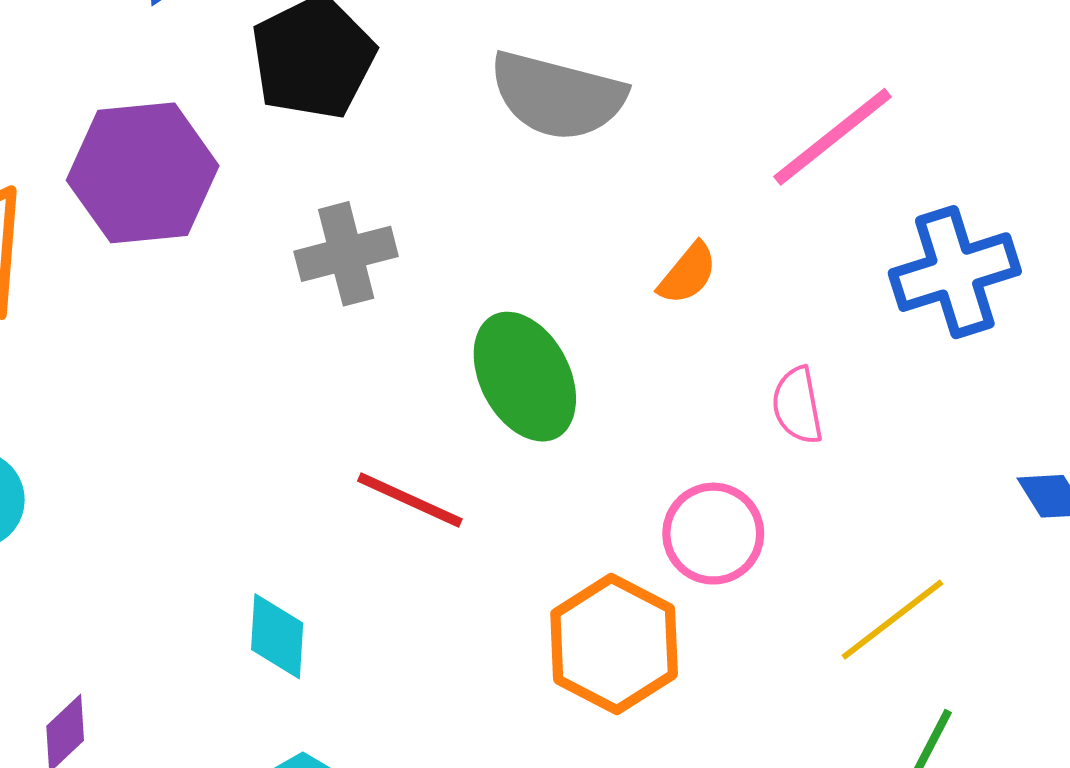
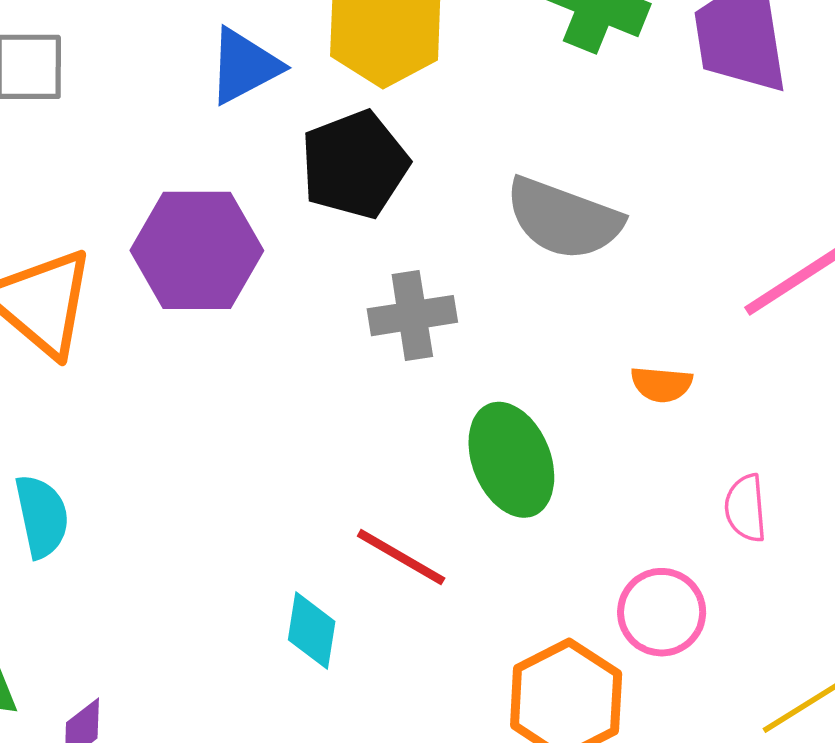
gray cross: (346, 254) -> (412, 316), moved
orange semicircle: (688, 274) -> (661, 384), turned 50
cyan diamond: (277, 636) -> (312, 631), moved

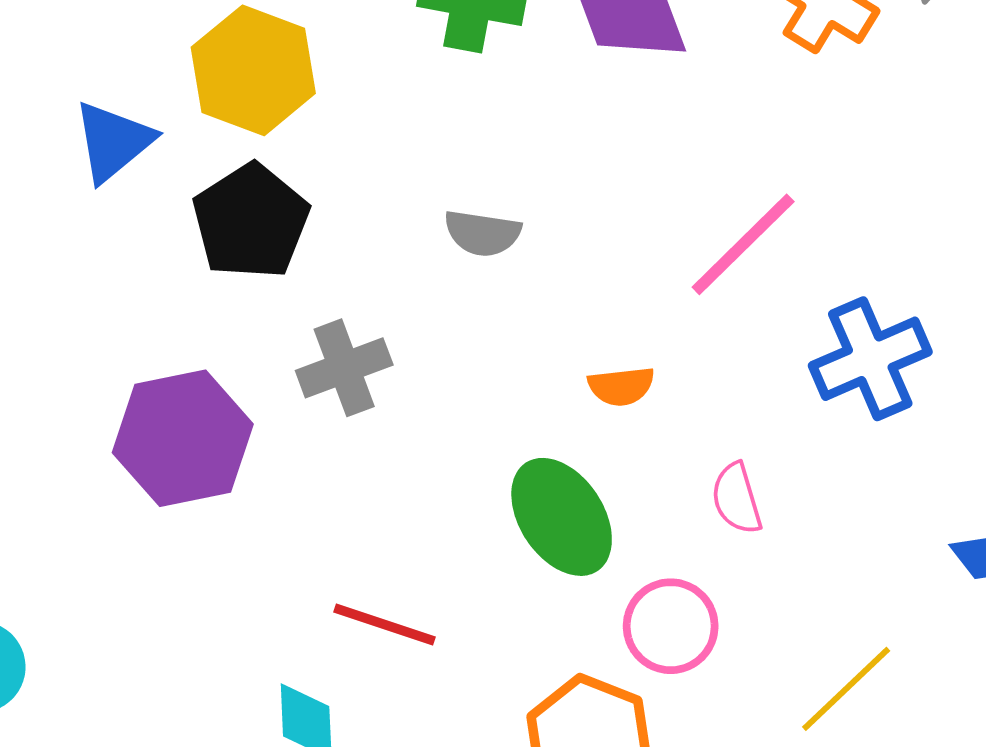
gray semicircle: (564, 219) -> (482, 233), size x0.6
purple hexagon: (197, 250) -> (183, 438), moved
green ellipse: (511, 460) -> (562, 517), moved

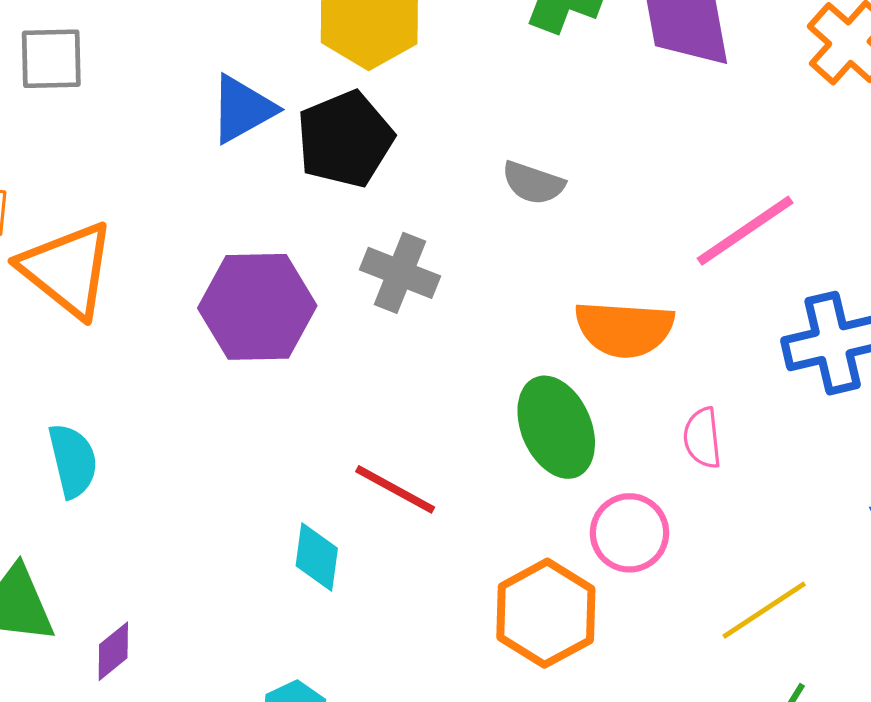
blue triangle: (113, 141) -> (242, 109), moved
gray cross: (344, 368) -> (400, 273), turned 32
orange semicircle: (621, 386) -> (624, 329), size x1.8

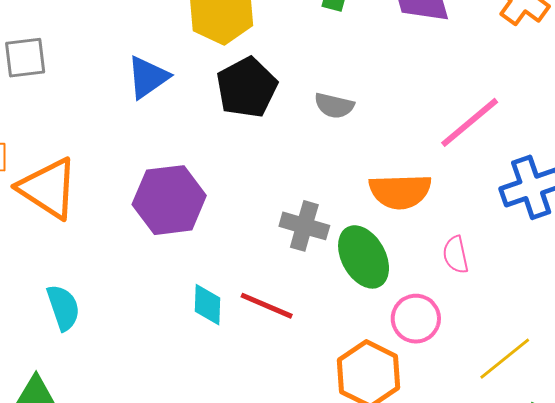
black pentagon: (345, 139) -> (247, 88), moved
gray cross: (400, 273) -> (304, 226), moved
cyan diamond: (317, 557) -> (207, 305), moved

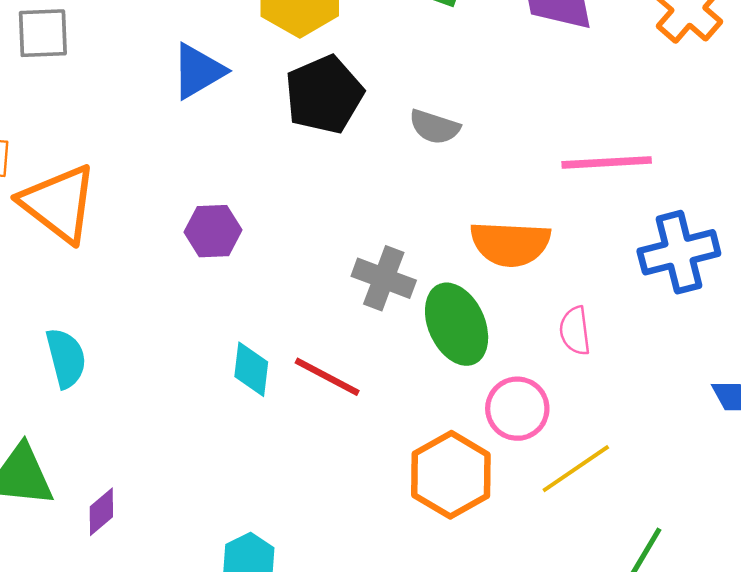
pink line: (470, 122) -> (607, 162), turned 32
purple hexagon: (169, 200) -> (213, 231), size x0.6
yellow line: (505, 359) -> (576, 469), moved

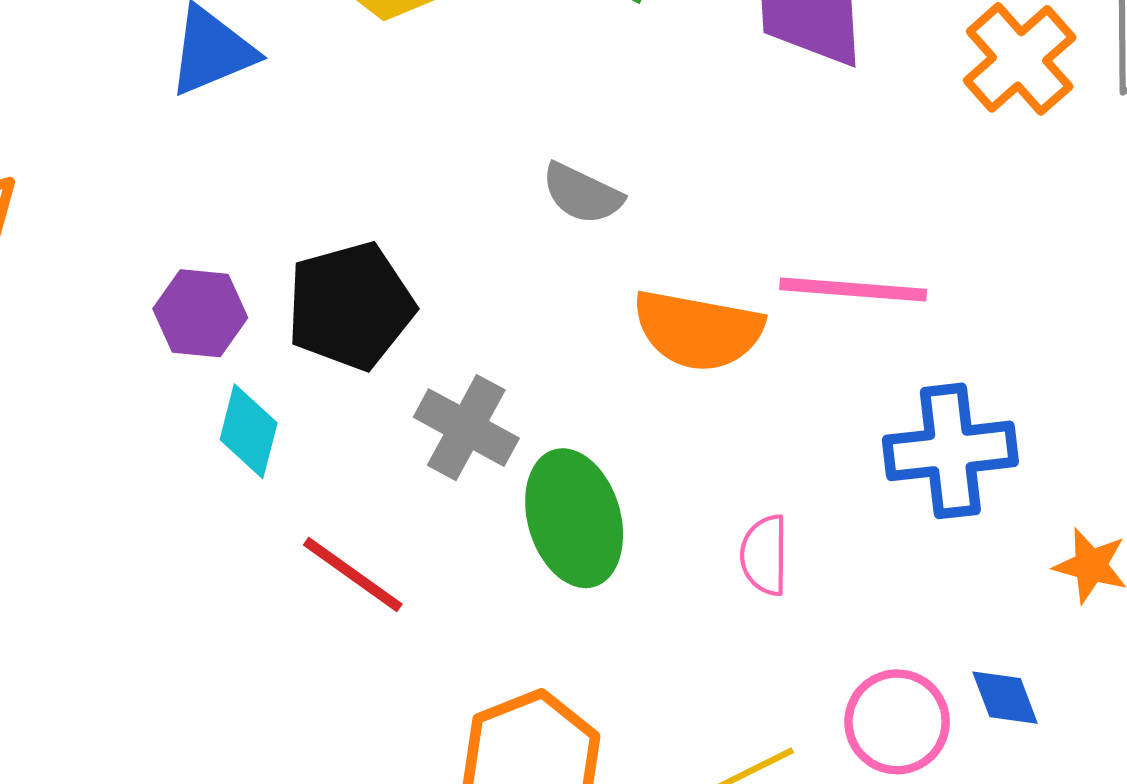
black pentagon: (324, 95) -> (350, 306), moved
orange semicircle: (510, 244) -> (698, 330), moved
cyan diamond: (251, 369) -> (249, 431), moved
pink circle: (517, 409) -> (897, 722), moved

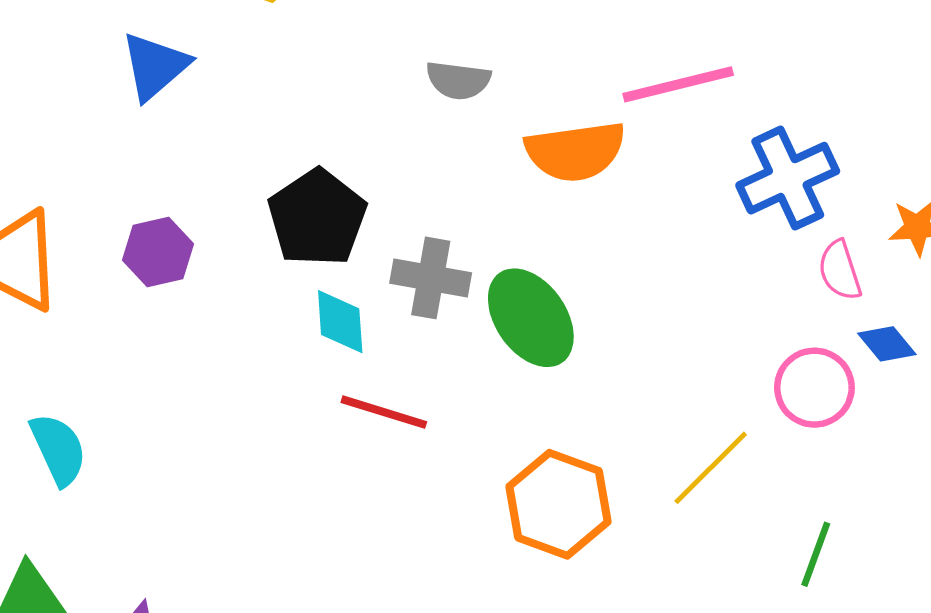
purple hexagon: (200, 313) -> (158, 252), moved
cyan diamond: (249, 431) -> (340, 322), moved
pink semicircle: (764, 555) -> (840, 270), moved

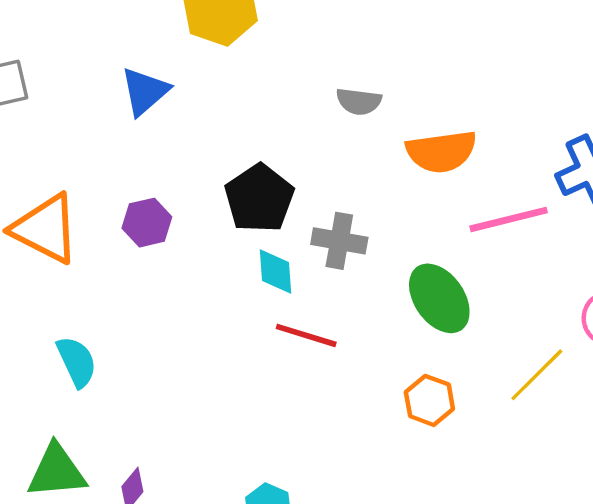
pink line: (678, 84) -> (509, 219), moved
green ellipse: (531, 318) -> (439, 298), moved
orange hexagon: (558, 504) -> (429, 400), size x0.7

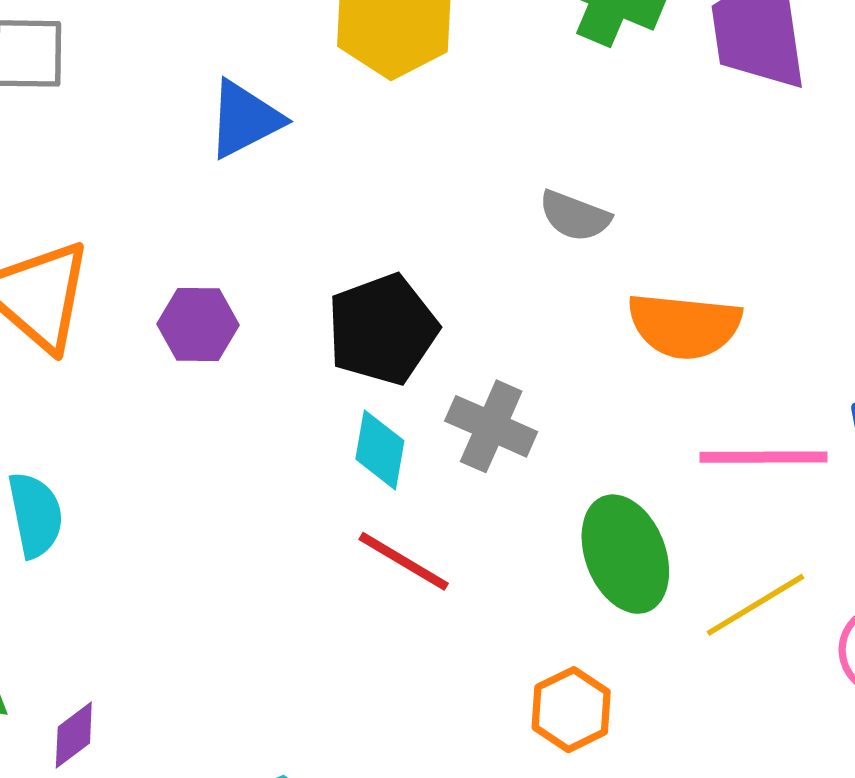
yellow line: (537, 375) -> (755, 605), moved

